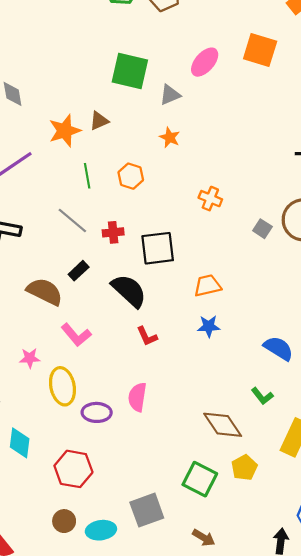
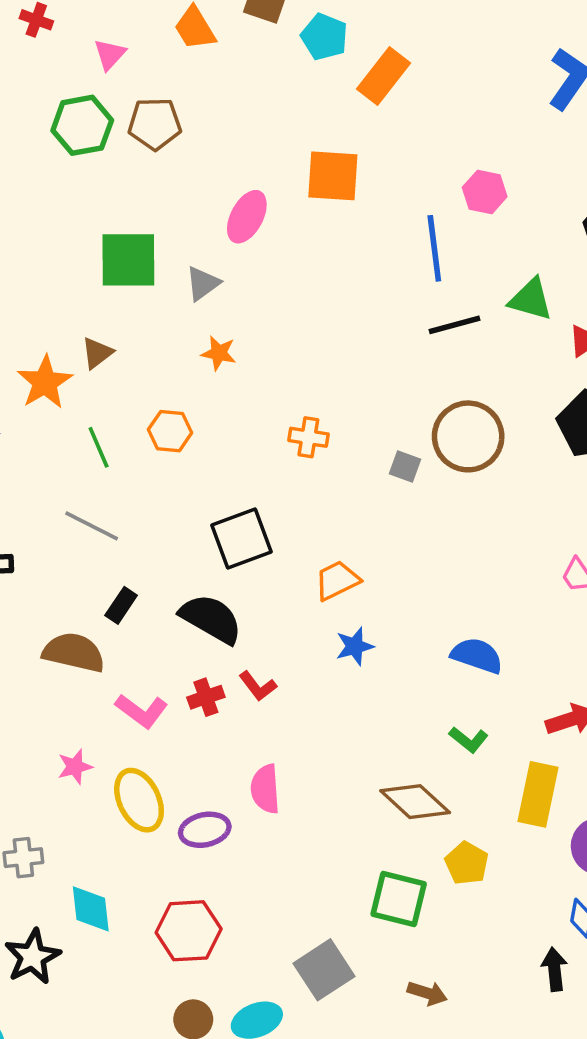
red cross: (113, 232) -> (206, 697), moved

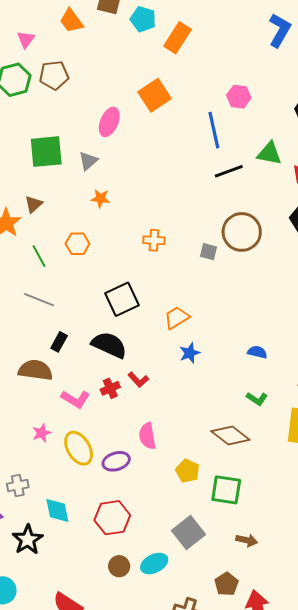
orange square: (333, 176) -> (154, 95), turned -32
blue semicircle: (477, 655) -> (257, 352), size x0.7
yellow pentagon: (467, 863) -> (188, 471), moved

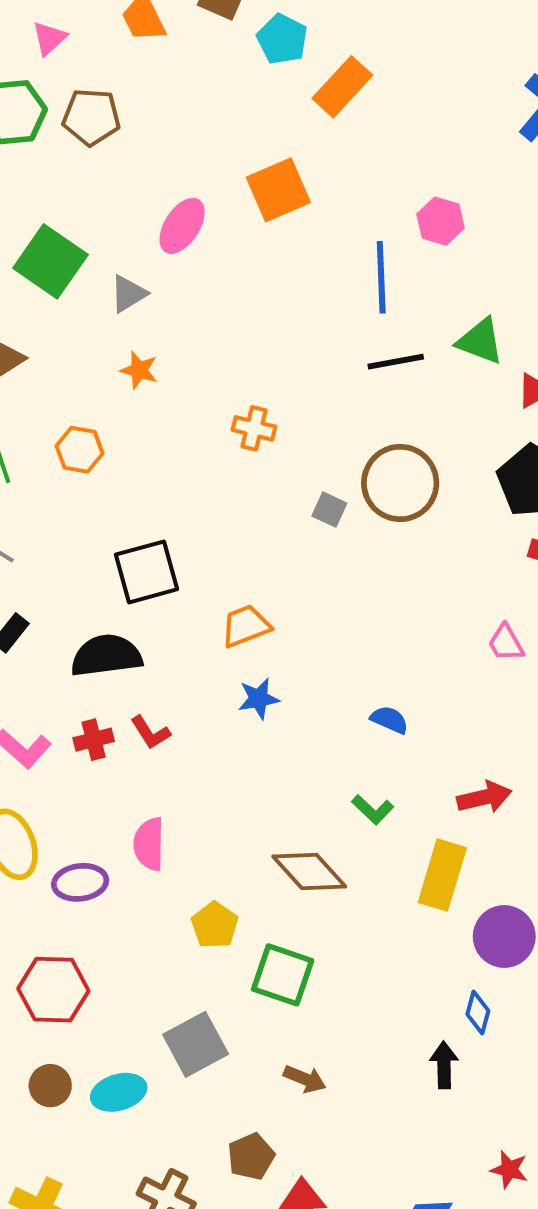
green square: (46, 152) -> (50, 261), turned 30
orange cross: (154, 240) -> (254, 428), moved
black semicircle: (109, 345) -> (106, 656), turned -42

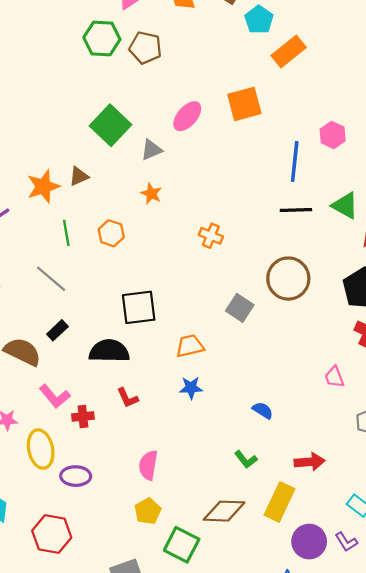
gray square: (329, 510) -> (240, 308), moved, size x1.4
red cross: (94, 740) -> (83, 416), moved
pink semicircle: (149, 844) -> (148, 465), moved
brown diamond: (309, 871) -> (224, 511), moved, turned -54

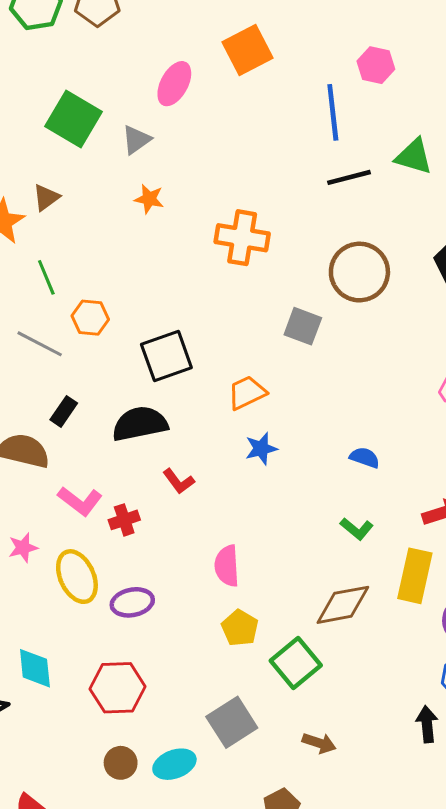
orange hexagon: (111, 233) -> (90, 318), moved
orange cross: (211, 236) -> (242, 238), size x1.6
green square: (182, 545) -> (296, 663), turned 36

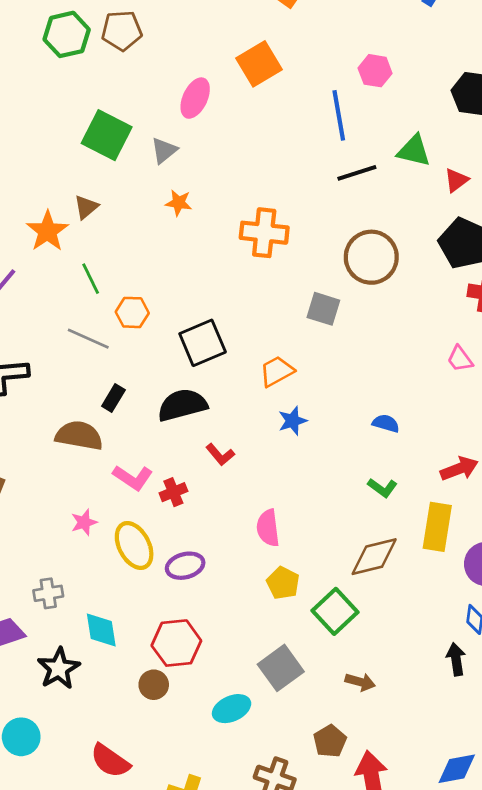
brown circle: (121, 763) -> (154, 685), moved

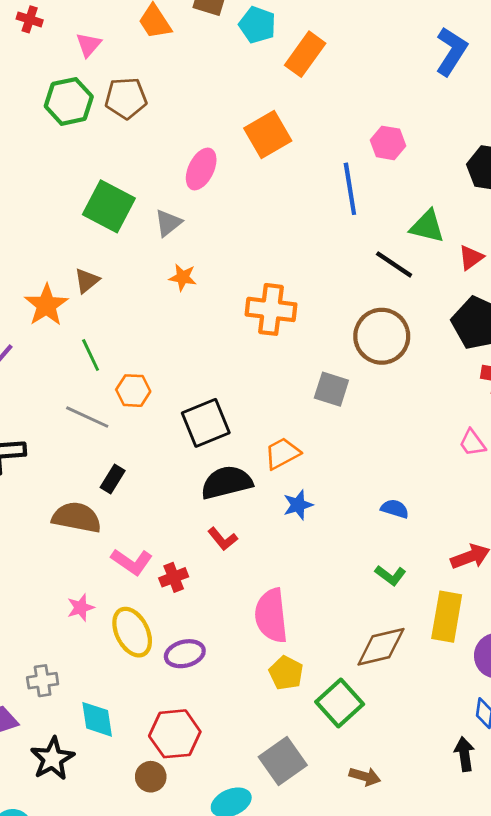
black line: (357, 173) -> (394, 264), moved, turned 51
black semicircle: (182, 405) -> (227, 482), moved
pink semicircle: (268, 528) -> (271, 616), size x1.4

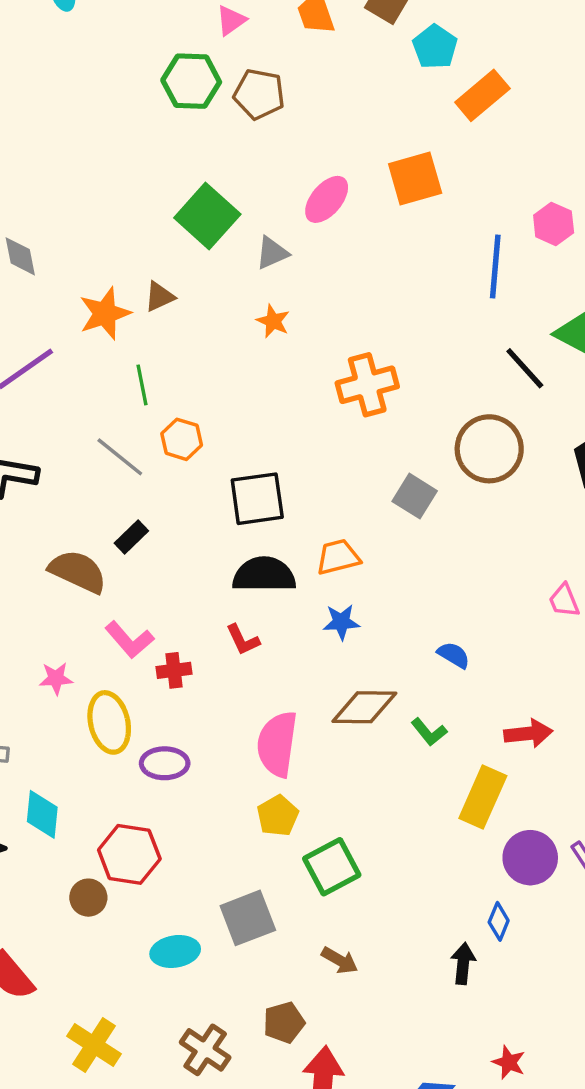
orange cross: (271, 309) -> (367, 385), turned -36
brown diamond: (381, 647) -> (364, 707), moved

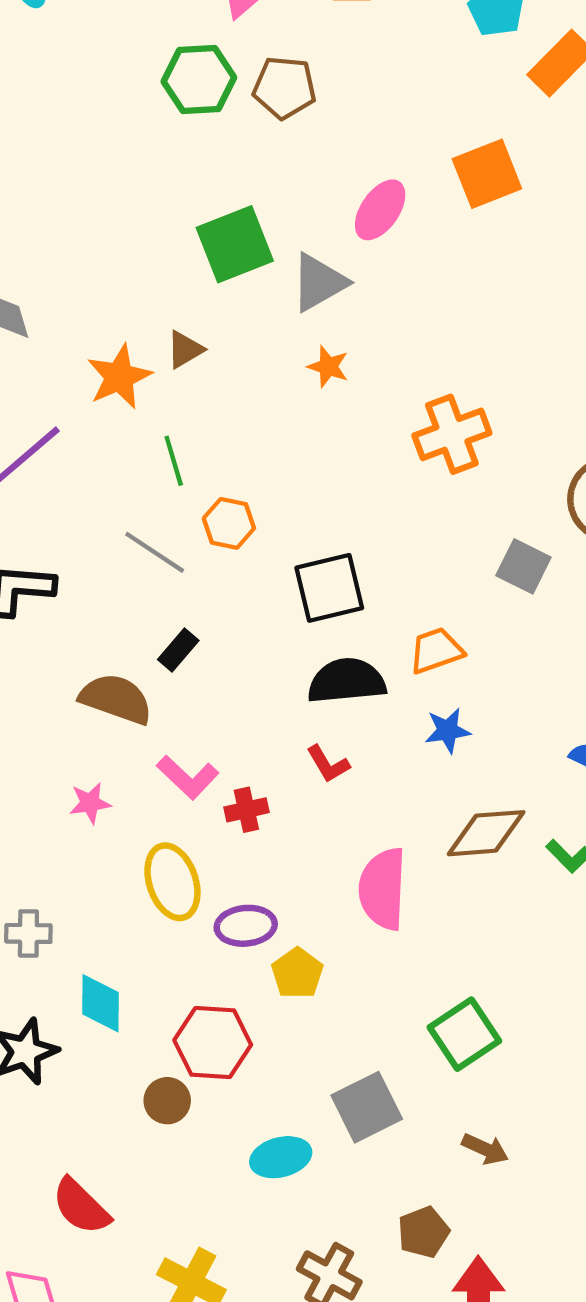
green square: (207, 216) -> (235, 244), turned 32
gray triangle: (272, 253) -> (319, 282), size x1.4
pink star: (56, 678) -> (90, 803), moved
yellow pentagon: (278, 816) -> (297, 973), moved

